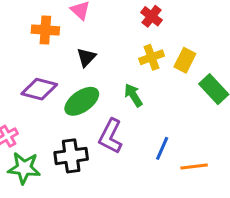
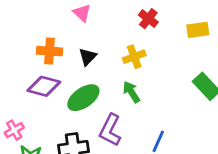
orange cross: (45, 30) -> (50, 51), moved
yellow cross: (152, 57) -> (134, 57), moved
yellow rectangle: (185, 60) -> (198, 30), moved, turned 55

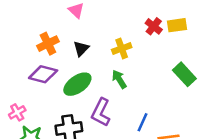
red cross: (148, 19) -> (154, 26), moved
orange cross: (50, 51) -> (48, 44), turned -30

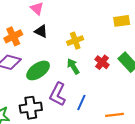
red cross: (154, 26) -> (102, 62), moved
black triangle: (81, 48) -> (41, 31), moved, turned -48
blue line: (143, 122) -> (81, 102), moved

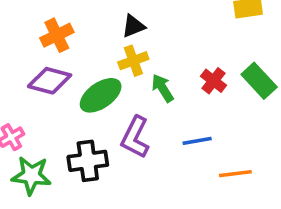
black triangle: (41, 31) -> (133, 26), moved, turned -48
yellow cross: (75, 41) -> (133, 61), moved
blue line: (81, 102) -> (197, 141), moved, turned 56

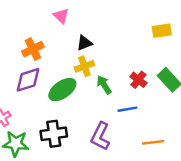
purple diamond: (50, 81) -> (28, 80), turned -32
purple L-shape: (135, 137) -> (100, 136), moved
blue line: (197, 141) -> (127, 109), moved

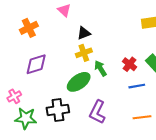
orange cross: (33, 49) -> (29, 28), moved
green ellipse: (62, 90) -> (79, 82), moved
blue line: (127, 109) -> (137, 86), moved

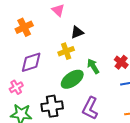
yellow cross: (84, 53) -> (66, 51), moved
pink cross: (14, 96) -> (16, 87), moved

